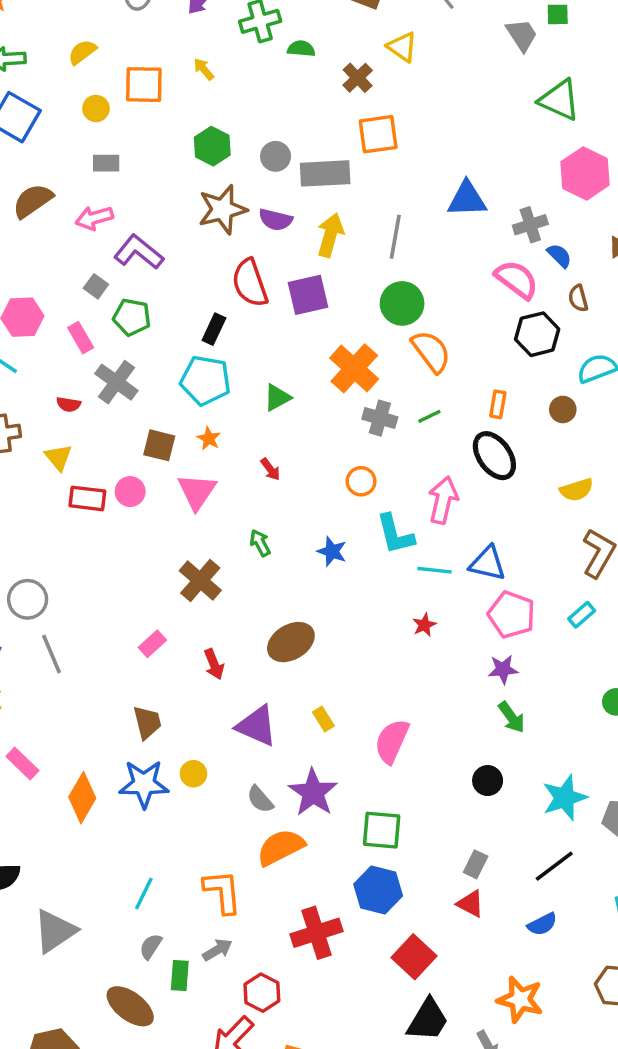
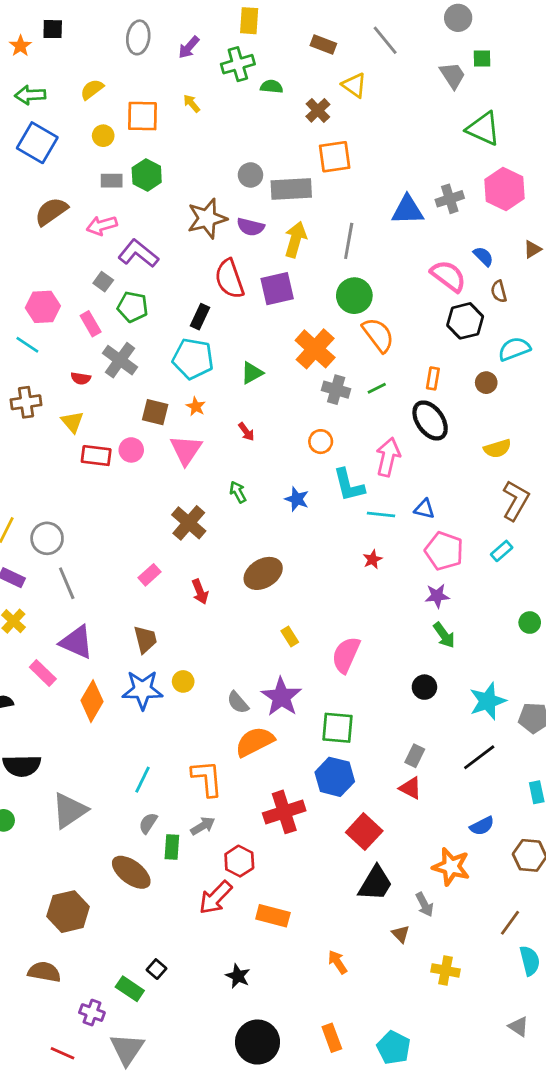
green hexagon: (212, 146) -> (147, 175), moved
gray cross: (530, 225) -> (450, 199), moved
blue triangle: (488, 563) -> (424, 509), size x0.7
purple triangle: (257, 726) -> (77, 642), moved
blue semicircle: (542, 924) -> (482, 826), moved

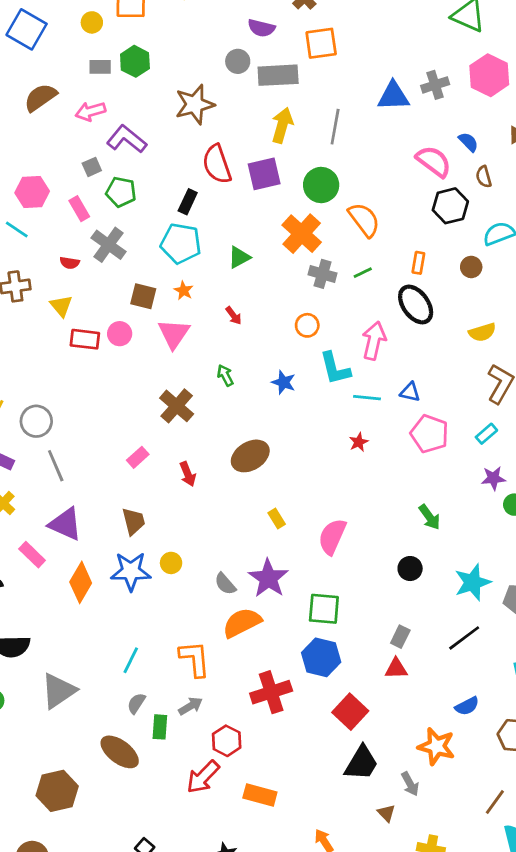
purple semicircle: (250, 227) -> (261, 28), moved
gray square: (103, 282) -> (92, 167), turned 30
green circle: (354, 296) -> (321, 185), moved
purple star: (437, 596) -> (493, 478), moved
red triangle: (410, 788) -> (396, 669), turned -30

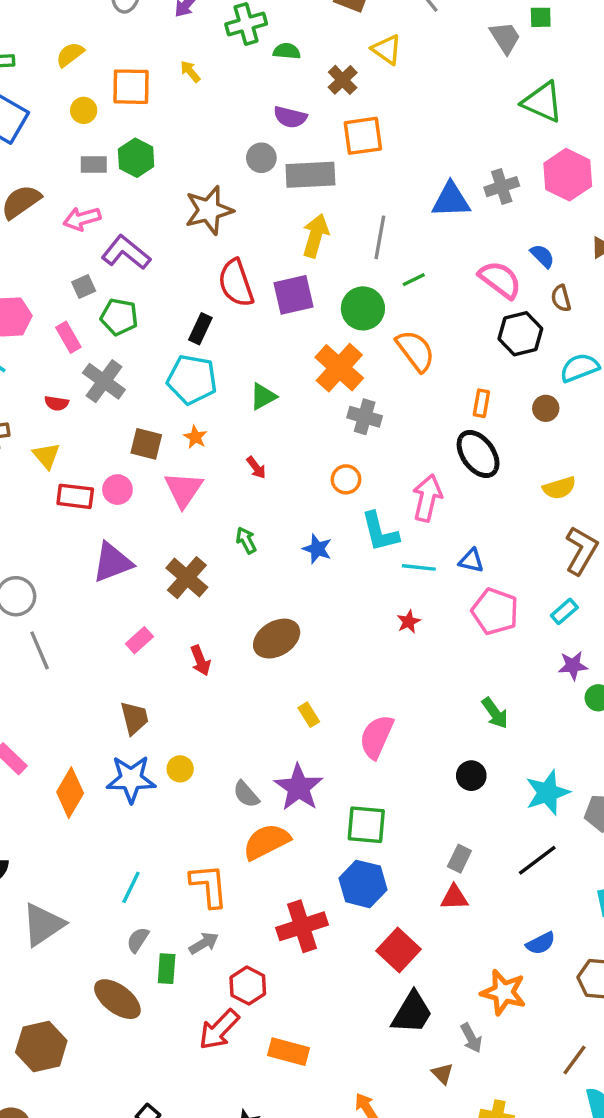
green line: (363, 273) -> (414, 280), moved
purple triangle: (65, 524) -> (112, 562), moved, turned -45

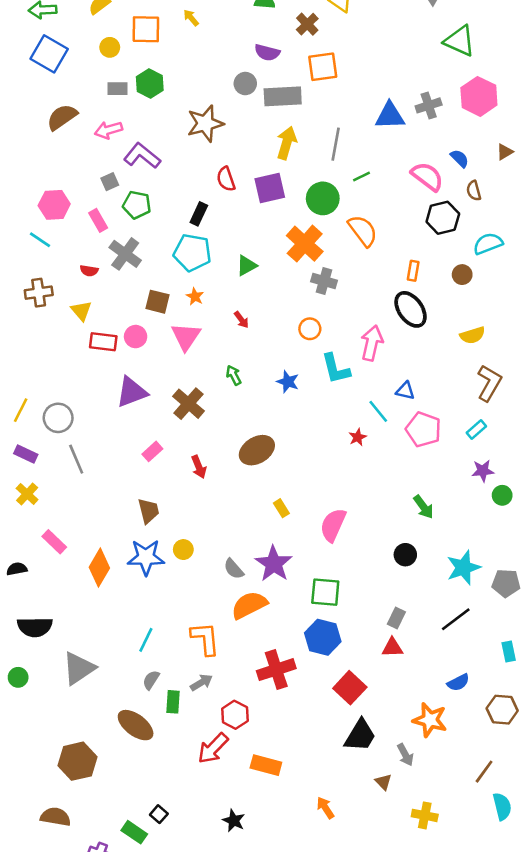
red semicircle: (236, 283) -> (226, 179), size x0.7
cyan line: (419, 567) -> (378, 411), moved, turned 45

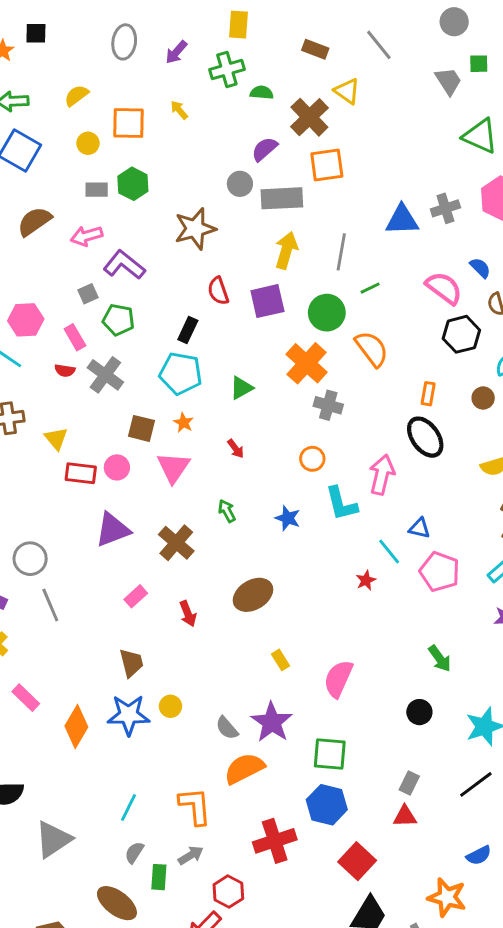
brown cross: (307, 24) -> (309, 117), size x1.5
purple semicircle: (267, 53) -> (265, 149), turned 125
red semicircle: (89, 271) -> (65, 371), moved

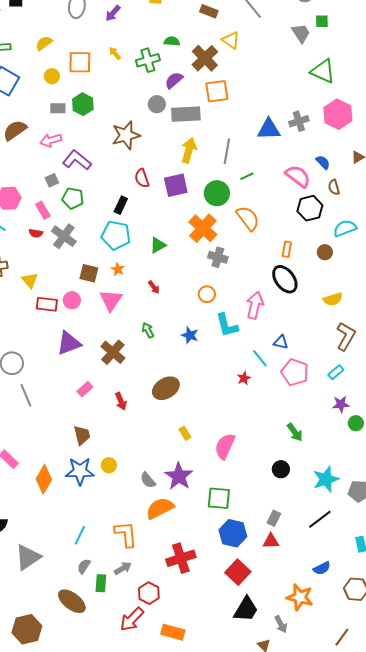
green cross: (227, 69) -> (148, 60), moved
blue hexagon: (327, 805) -> (233, 533), moved

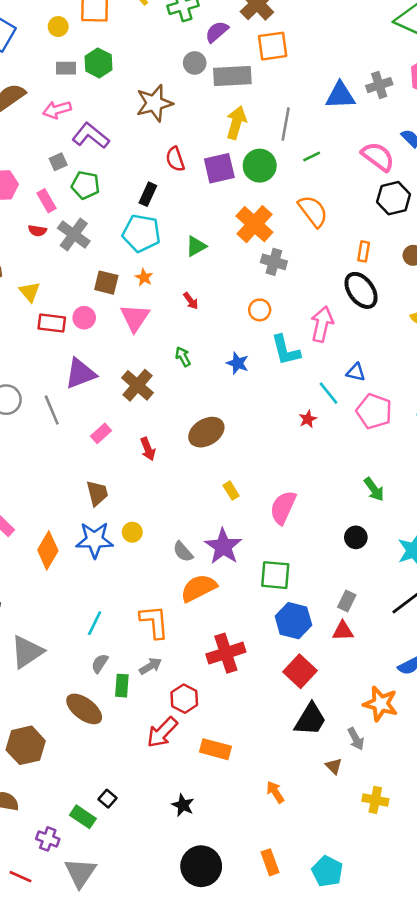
green circle: (217, 193) -> (260, 166), moved
gray line: (26, 395) -> (52, 410), moved

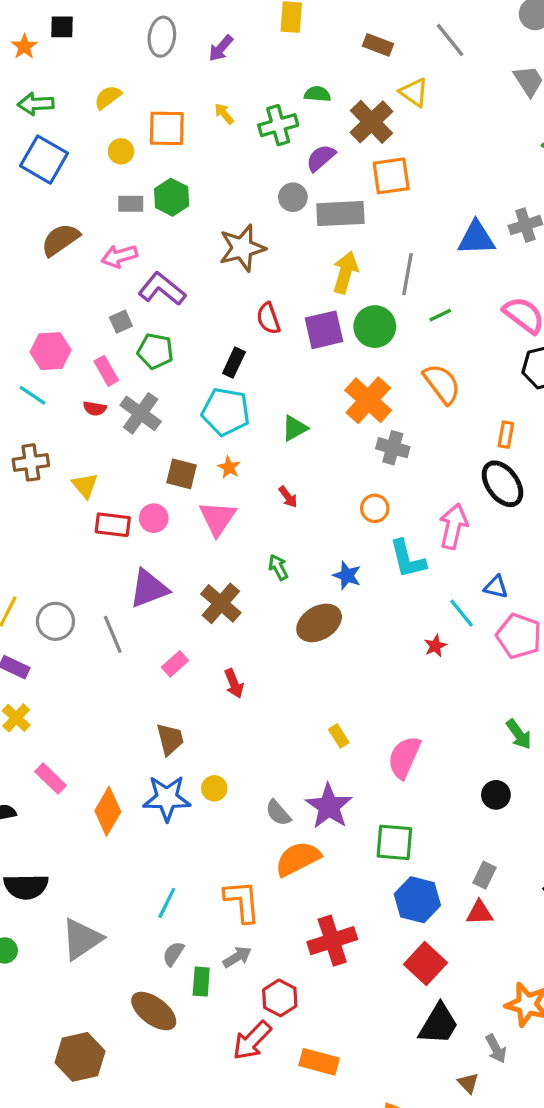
brown ellipse: (206, 432) -> (319, 623), moved

